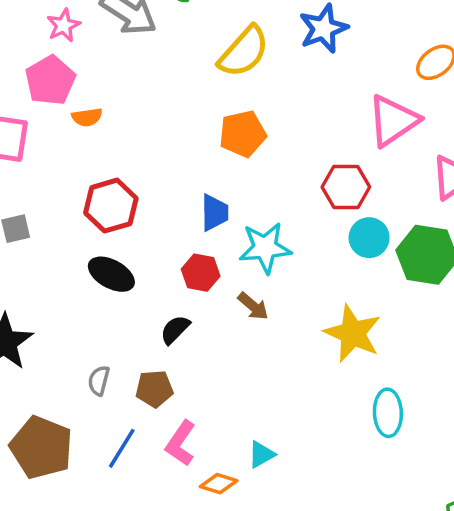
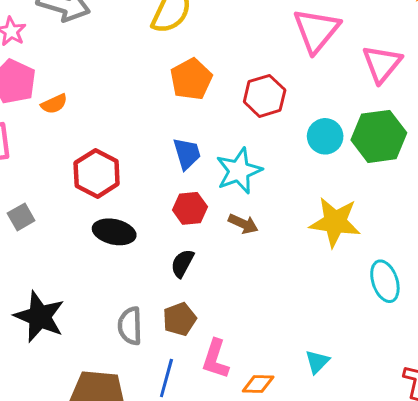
red hexagon: (346, 187) -> (265, 96), moved
gray semicircle: (99, 381) -> (130, 326), size x1.4
cyan triangle: (261, 454) -> (317, 362), moved

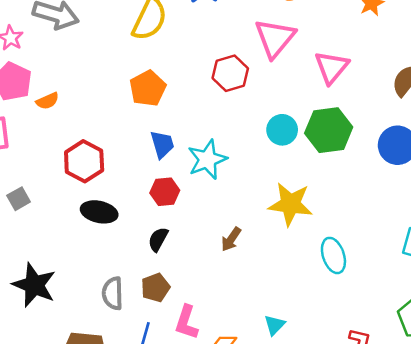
orange pentagon: (191, 79) -> (148, 88), moved
red hexagon: (265, 96) -> (230, 73), moved
brown arrow: (243, 224) -> (231, 239), moved, turned 100

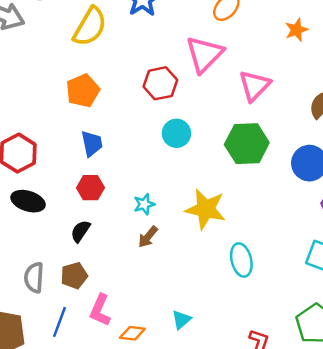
cyan circle: (282, 130) -> (176, 133), moved
cyan star: (207, 159) -> (144, 204), moved, size x0.6

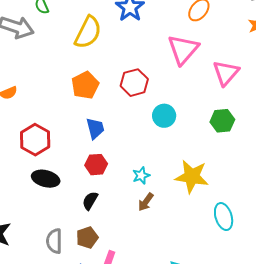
red hexagon: (160, 83) -> (134, 83), moved
green hexagon: (247, 144) -> (222, 121), size x0.7

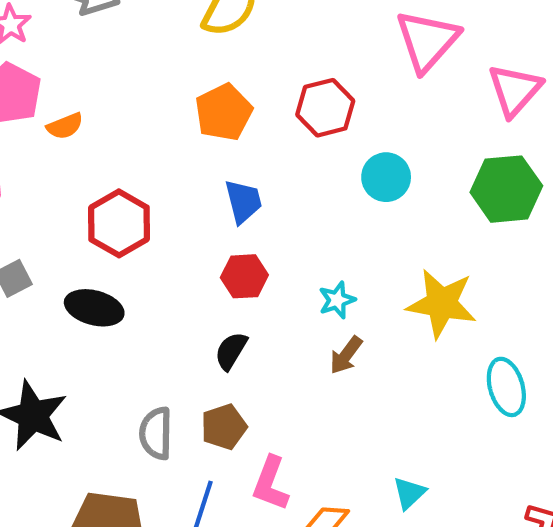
green hexagon: (222, 121) -> (506, 189), size x1.4
black ellipse: (46, 179) -> (94, 308), moved

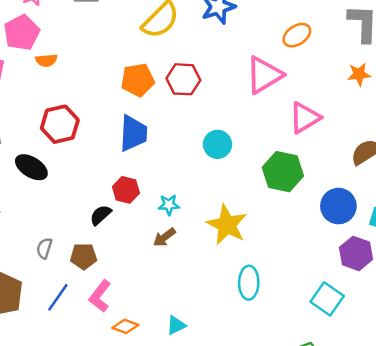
red hexagon: (325, 108) -> (183, 79), moved
blue trapezoid: (243, 201) -> (133, 133), size x1.4
red hexagon: (244, 276) -> (126, 190), moved
gray semicircle: (156, 433) -> (44, 248), size x0.7

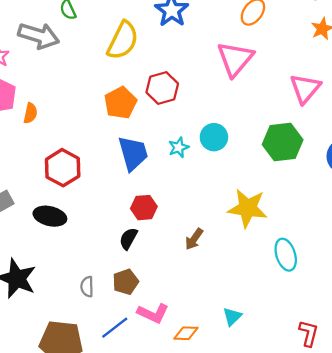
orange semicircle: (46, 60) -> (30, 113), turned -54
pink triangle: (305, 118) -> (305, 88), moved
cyan star: (169, 205) -> (179, 147), moved
pink L-shape: (100, 296) -> (153, 313), turned -84
blue line: (58, 297) -> (115, 328), turned 36

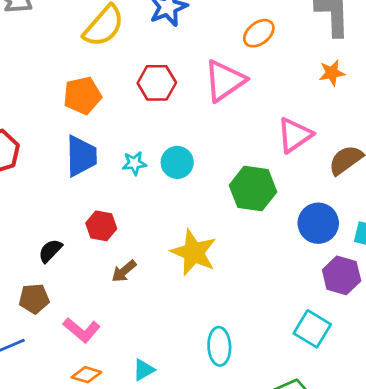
red hexagon: (162, 88) -> (157, 83), moved
red hexagon: (144, 208) -> (101, 226), moved
cyan ellipse: (286, 255) -> (219, 346), moved
pink L-shape: (153, 313) -> (82, 330), moved

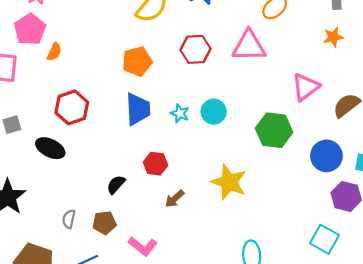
pink triangle: (225, 81) -> (249, 46), turned 36
cyan star: (134, 163) -> (180, 113), turned 30

